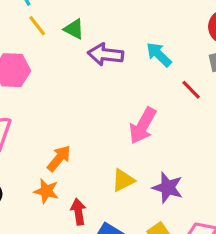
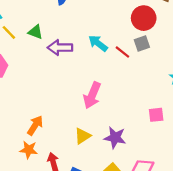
red line: (191, 90) -> (122, 52), moved

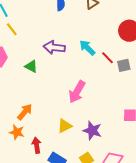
green triangle: (35, 32) -> (31, 66), moved
gray square: (142, 44) -> (124, 65), moved

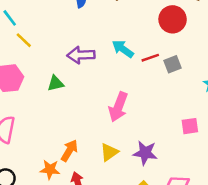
red line: (107, 58) -> (150, 58), turned -56
green triangle: (31, 66) -> (56, 83), turned -32
orange arrow: (25, 112) -> (69, 151), moved

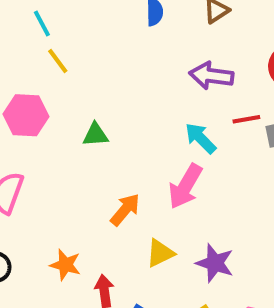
cyan arrow: (123, 49) -> (201, 138), moved
purple arrow: (81, 55) -> (211, 76), moved
orange arrow: (69, 151) -> (125, 210), moved

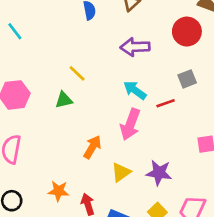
yellow line: (58, 61) -> (77, 73), moved
red line: (246, 119) -> (166, 103), moved

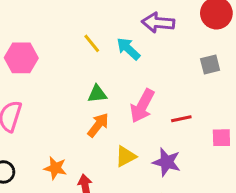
cyan arrow: (135, 90) -> (128, 49), moved
green triangle: (64, 100) -> (97, 94), moved
red line: (166, 103) -> (181, 119), moved

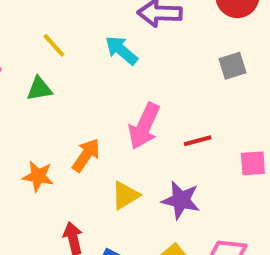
yellow line: (92, 43) -> (54, 45), moved
green triangle: (97, 94) -> (39, 89), moved
orange star: (55, 168) -> (38, 176), moved

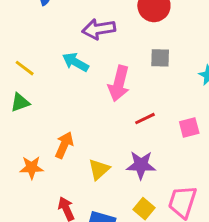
gray square: (232, 66) -> (160, 58), turned 30
pink arrow: (144, 126) -> (119, 83), moved

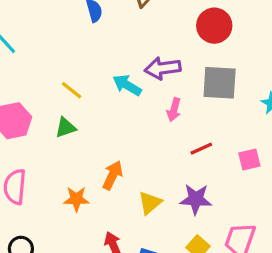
purple arrow: (99, 29) -> (163, 68), moved
gray square: (160, 58) -> (220, 83), size x1.6
pink arrow: (119, 83) -> (174, 110), size x0.6

